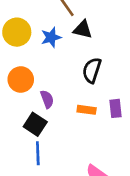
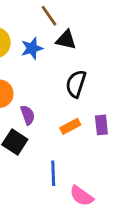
orange rectangle: (87, 110) -> (70, 126), turned -36
blue line: (38, 153) -> (53, 173), moved

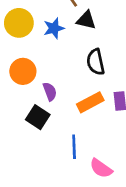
black semicircle: (76, 84) -> (96, 62), turned -30
orange rectangle: (70, 126) -> (90, 102), size x1.4

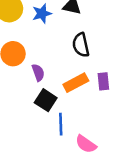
black square: (38, 117) -> (46, 100), moved

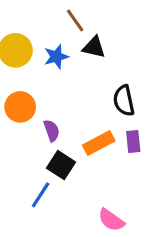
black semicircle: (81, 45) -> (124, 101), moved
blue line: (61, 124) -> (41, 195), moved, turned 35

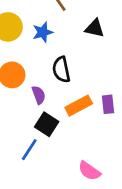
black triangle: (94, 47) -> (95, 28), moved
black semicircle: (124, 101) -> (61, 70), moved

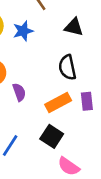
black semicircle: (61, 70) -> (67, 67), moved
black square: (47, 124) -> (52, 136), moved

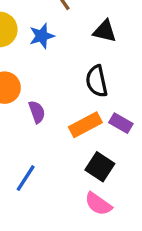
purple rectangle: (87, 101) -> (121, 123), turned -54
black square: (52, 136) -> (100, 167), moved

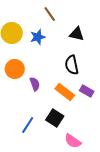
orange rectangle: (85, 125) -> (65, 92), turned 66
black square: (100, 167) -> (55, 118), moved

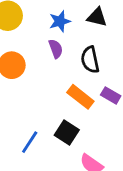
blue star: (38, 37) -> (60, 21), moved
purple semicircle: (35, 84) -> (56, 49), moved

